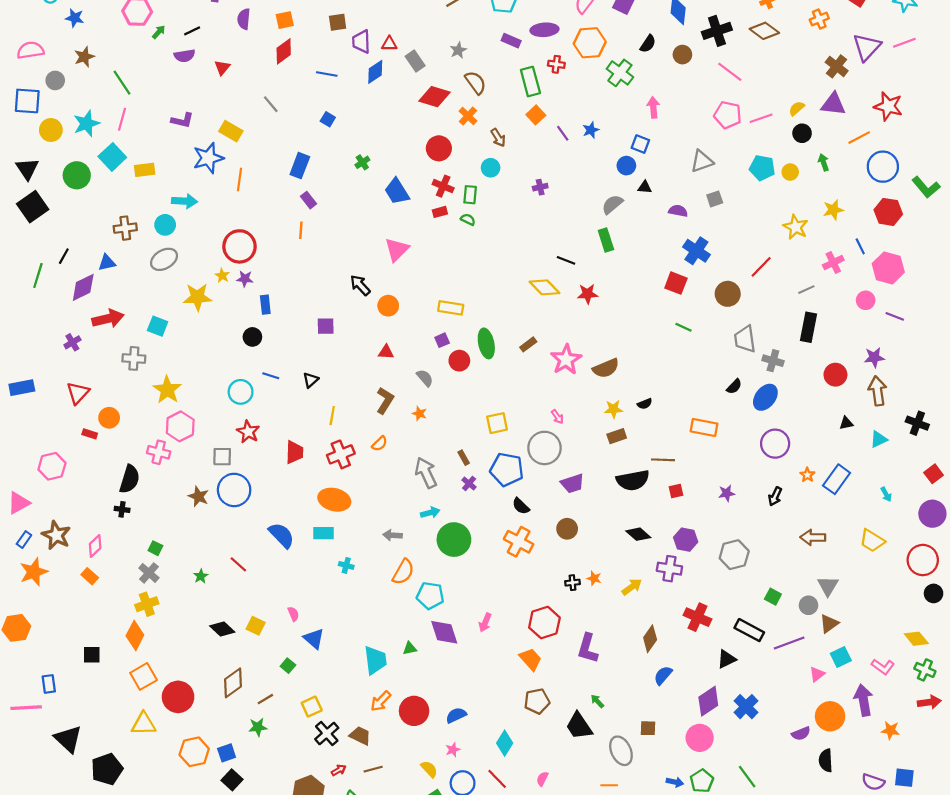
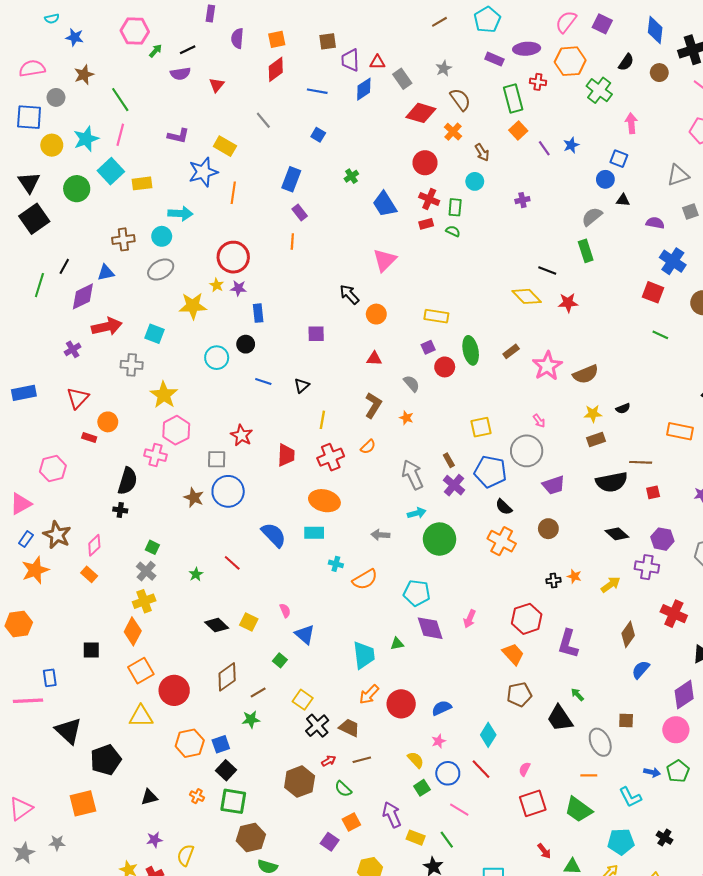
cyan circle: (241, 392) -> (217, 358), moved
purple cross: (469, 484) -> (454, 485), size x1.5
orange semicircle: (403, 572) -> (365, 579), moved, turned 30
yellow square: (312, 707) -> (303, 700), turned -30

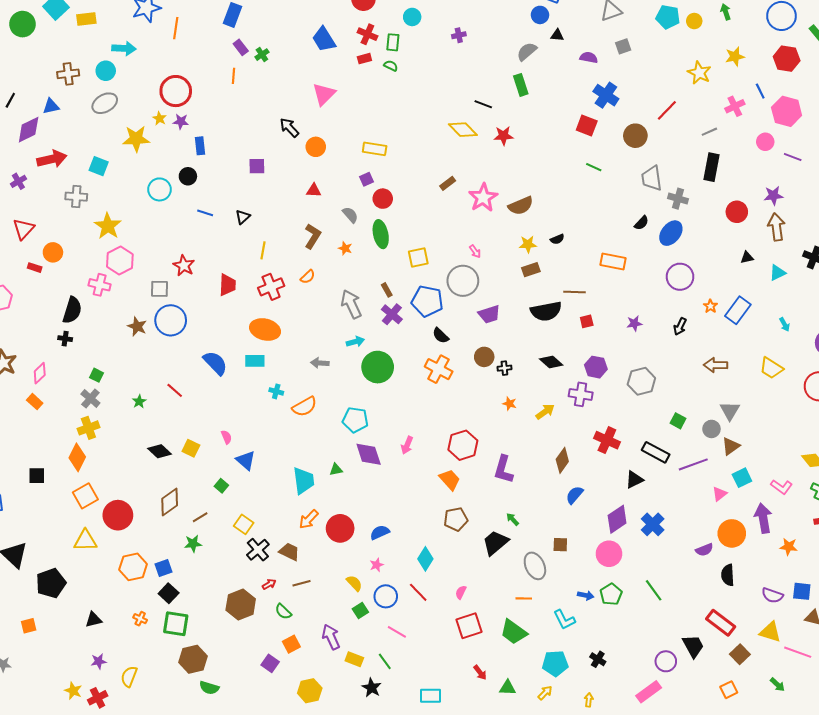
green cross: (351, 176) -> (262, 55), moved
green ellipse: (471, 350) -> (381, 234), moved
black cross: (554, 580) -> (504, 368), moved
black trapezoid: (560, 718) -> (495, 543), turned 84
orange square: (83, 803) -> (29, 626), size x0.6

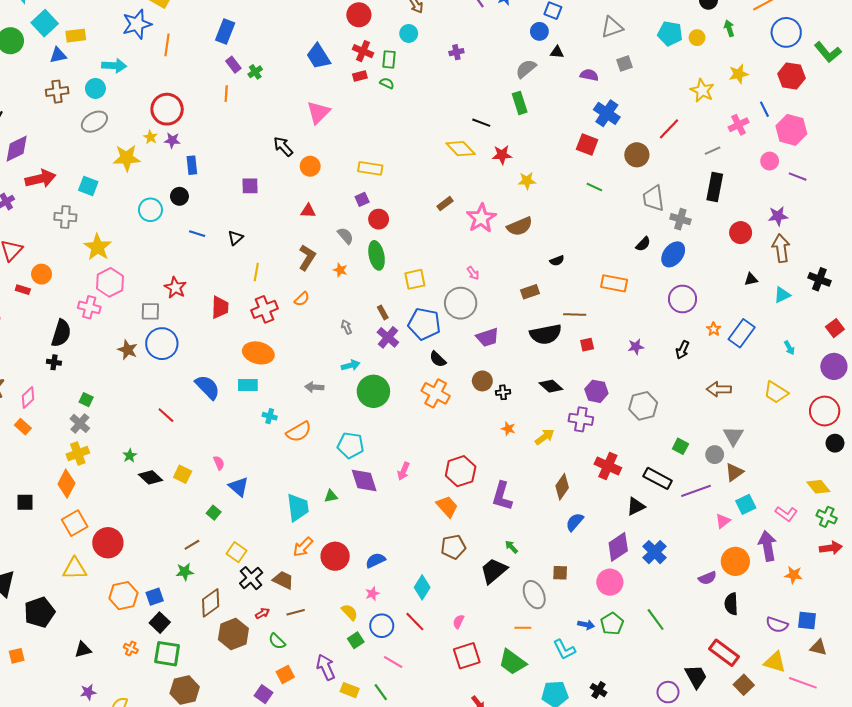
blue triangle: (51, 106) -> (58, 55), moved
yellow star: (528, 244) -> (527, 181), moved
gray arrow: (351, 304) -> (346, 327), size x0.5
green star: (139, 402) -> (130, 456), moved
brown diamond: (170, 502) -> (211, 603), moved

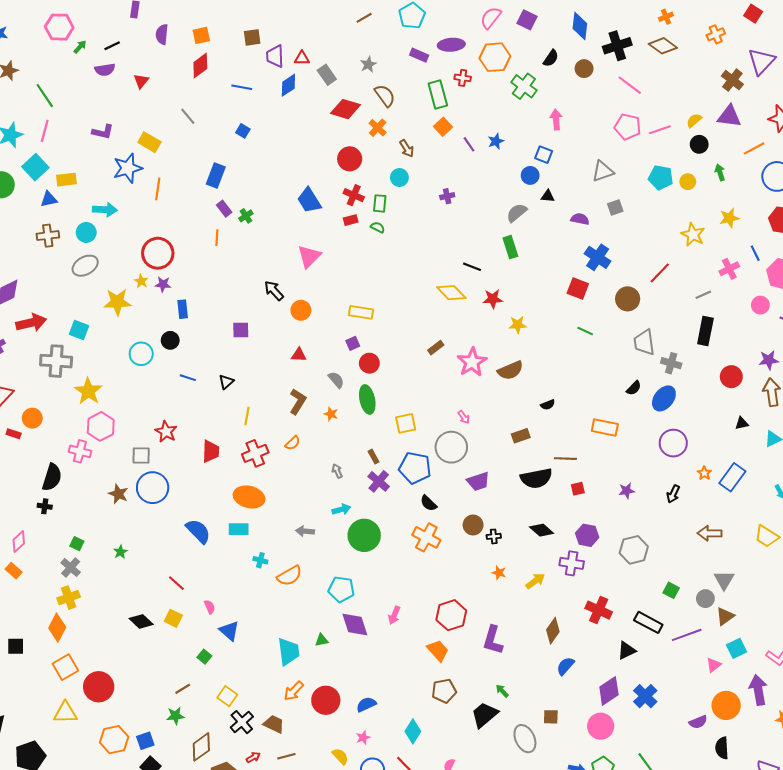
gray cross: (65, 217) -> (56, 361), size x1.4
red line: (166, 415) -> (176, 583), moved
green star: (130, 456) -> (120, 552), moved

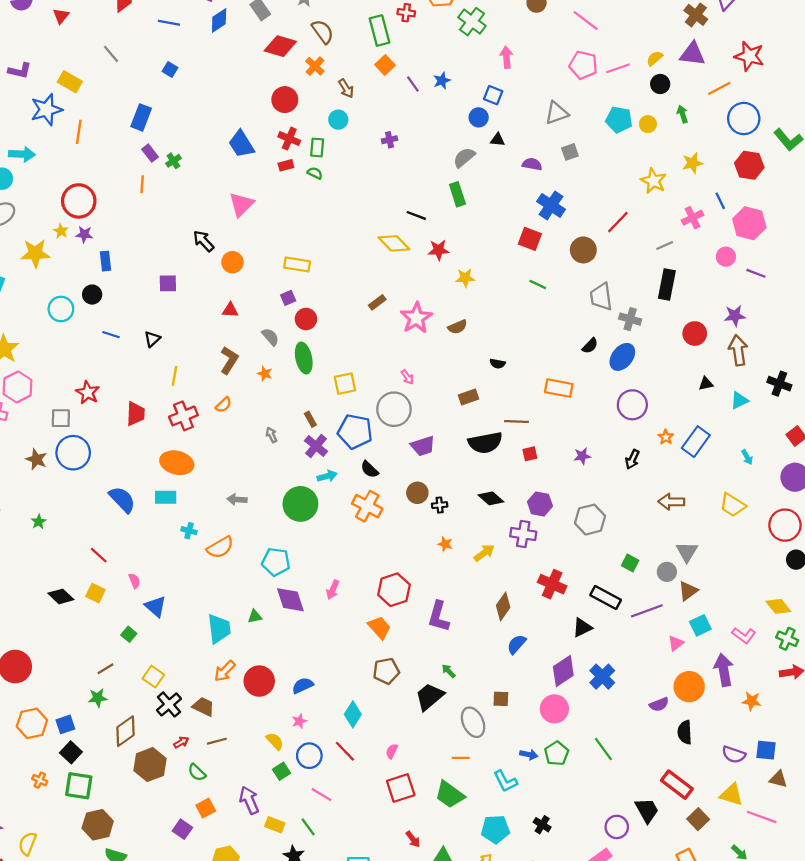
brown semicircle: (510, 370) -> (457, 327), size x0.7
black semicircle: (548, 405) -> (498, 364), turned 32
cyan arrow: (341, 509) -> (327, 476), moved

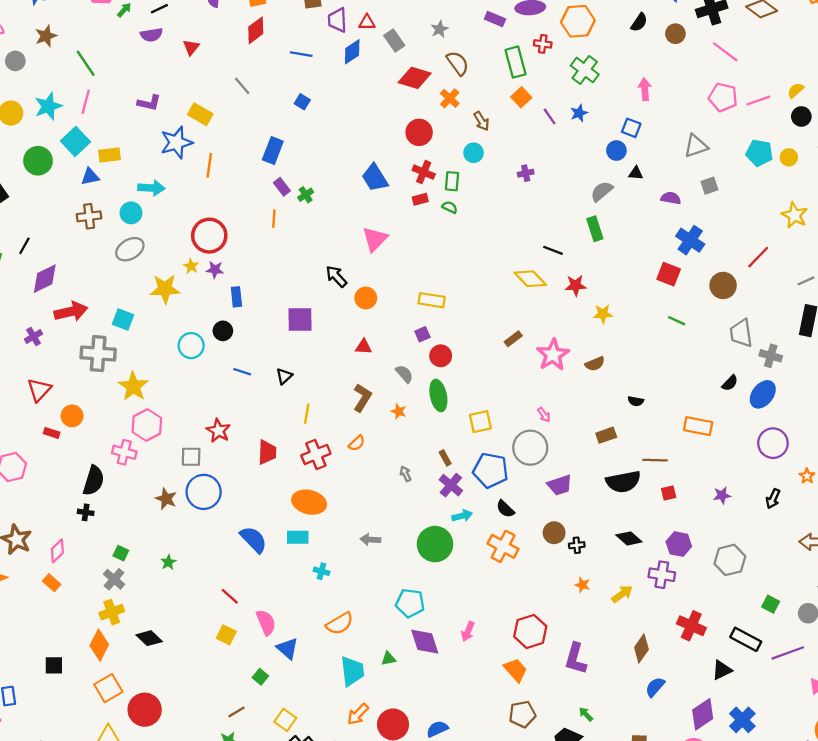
green cross: (472, 22) -> (585, 70), moved
purple square: (168, 283) -> (300, 320), size x1.4
orange semicircle: (220, 547) -> (340, 623), moved
pink semicircle: (134, 581) -> (266, 622), size x1.6
black diamond: (61, 596) -> (149, 638), moved

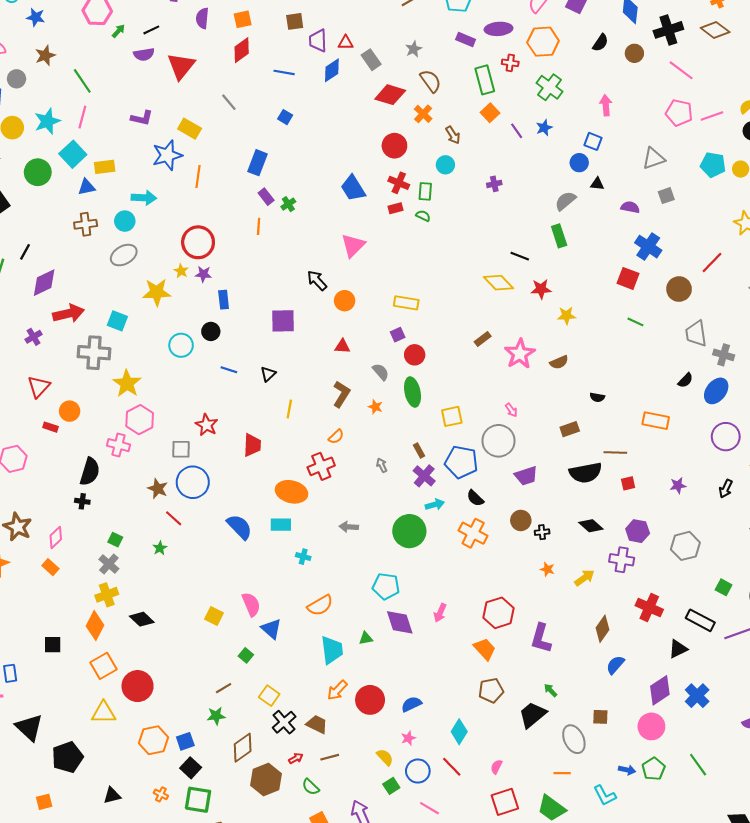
red triangle: (191, 47) -> (181, 66), size x1.8
red cross: (316, 454) -> (321, 466), moved
red line: (230, 596) -> (174, 518), moved

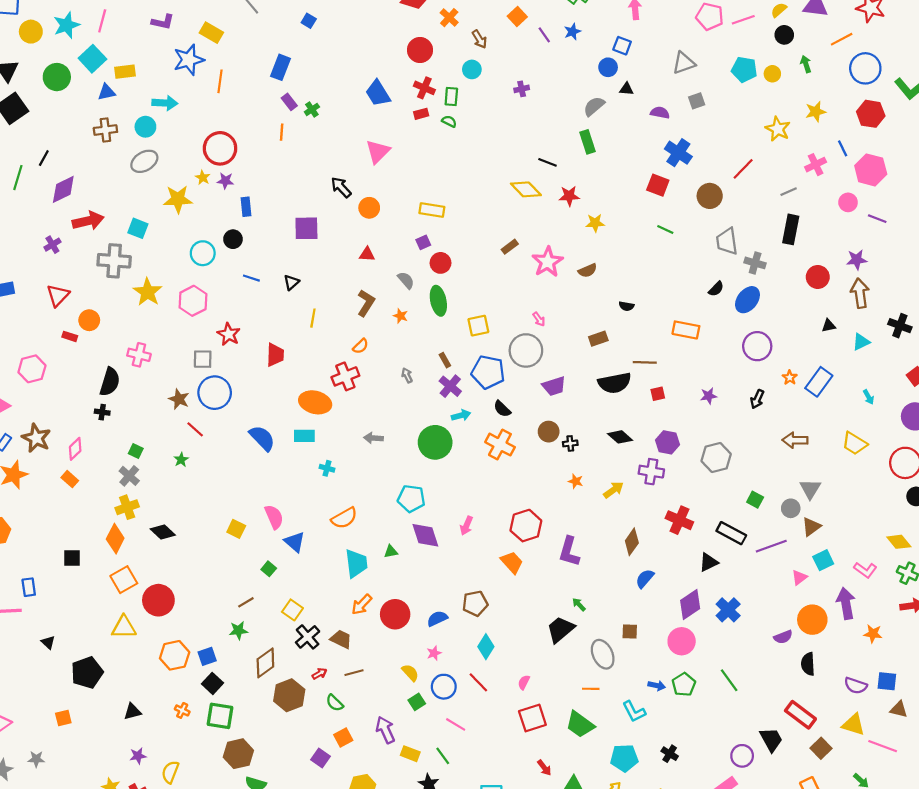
pink hexagon: (140, 420) -> (193, 301), moved
brown pentagon: (491, 690) -> (475, 603), moved
black triangle: (29, 727) -> (48, 642), size x0.5

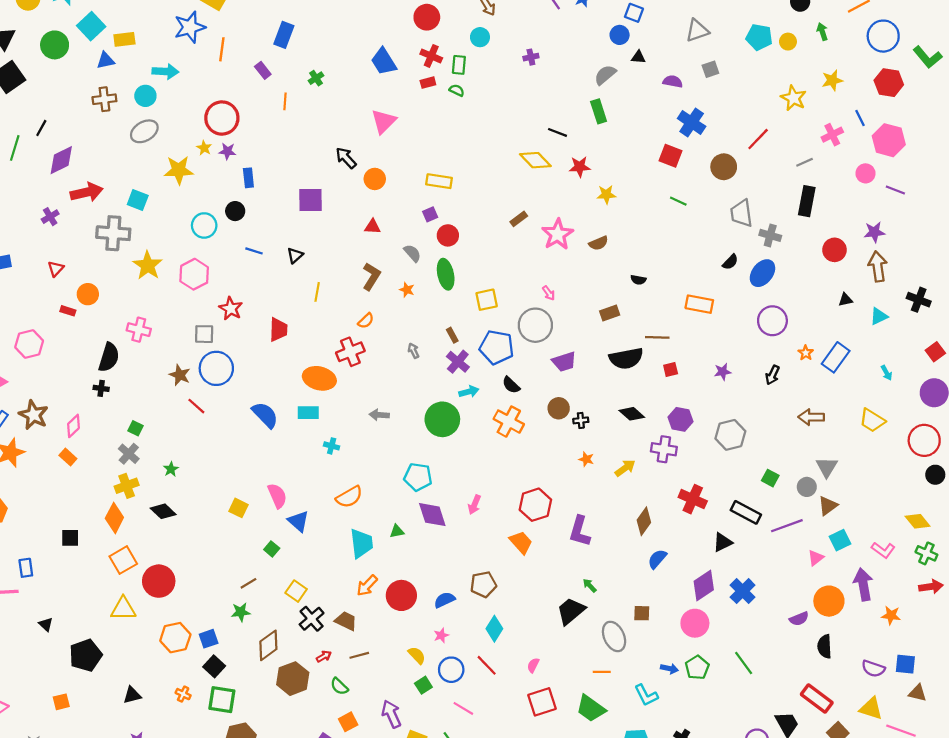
purple rectangle: (289, 102) -> (263, 70), moved
red triangle: (58, 295) -> (56, 269), size x0.7
green star: (181, 460) -> (171, 469), moved

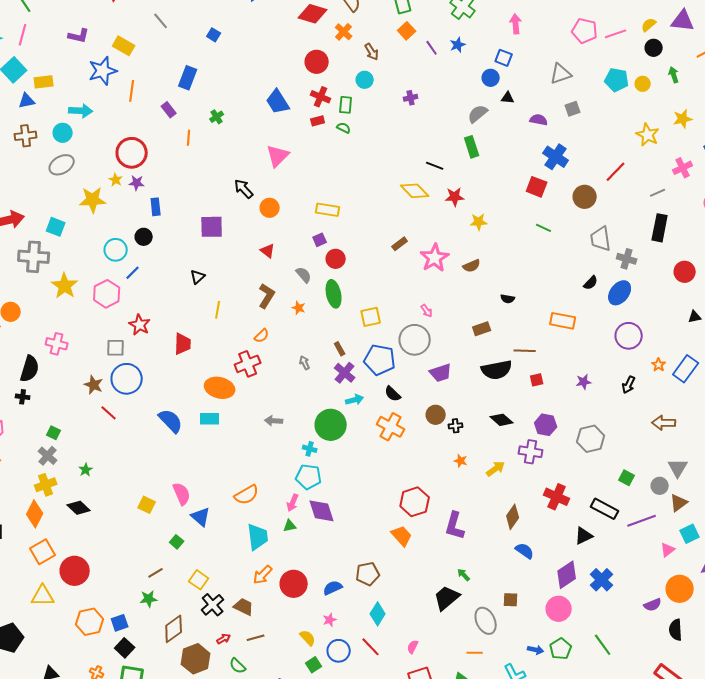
red triangle: (373, 227) -> (268, 251), turned 35
blue line: (254, 251) -> (133, 273), moved, turned -63
cyan cross: (332, 446) -> (310, 449), moved
pink arrow: (474, 505) -> (293, 503), moved
blue semicircle: (657, 559) -> (525, 551), turned 84

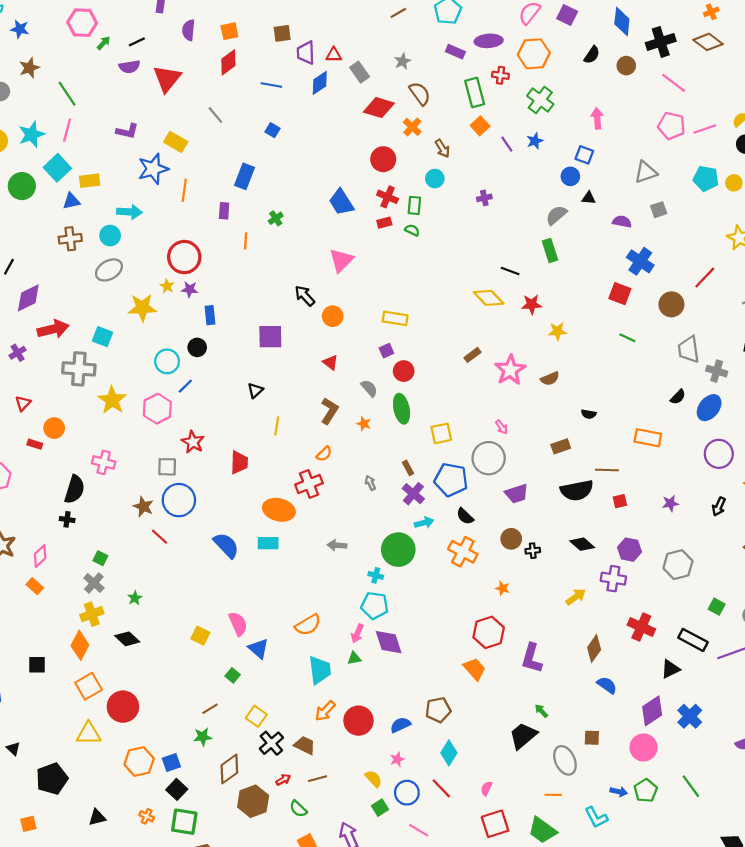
purple rectangle: (169, 110) -> (224, 211), turned 42
orange star: (461, 461) -> (503, 588), moved

